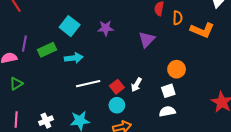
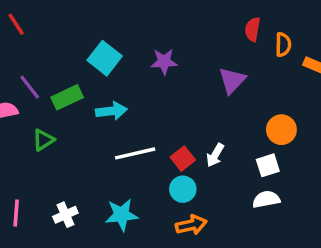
purple line: (24, 44) -> (30, 87), turned -49
green triangle: (16, 84) -> (43, 140), moved

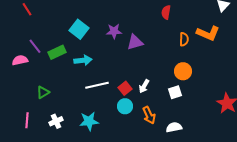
orange semicircle: (283, 45) -> (184, 39), moved
purple triangle: (232, 80) -> (135, 42), moved, turned 30
green triangle: (43, 140) -> (43, 92), moved
white semicircle: (266, 199) -> (174, 127), moved
orange arrow: (191, 225) -> (149, 115), moved, turned 78

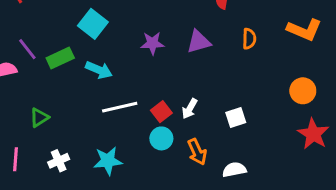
purple star: (114, 31) -> (152, 43), moved
orange L-shape: (208, 33) -> (304, 30), moved
purple triangle: (135, 42) -> (199, 42), moved
cyan arrow: (83, 60) -> (99, 70), turned 30
orange circle: (183, 71) -> (303, 91), moved

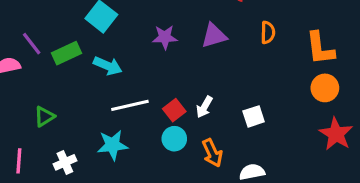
orange L-shape: (304, 30) -> (320, 48), moved, turned 60
cyan star: (108, 161) -> (112, 145), moved

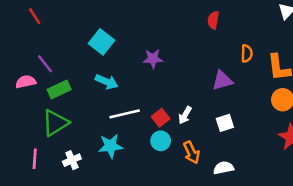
orange semicircle: (268, 32) -> (247, 53), moved
purple triangle: (214, 36) -> (222, 80), moved
green rectangle: (66, 53) -> (59, 89), moved
green triangle: (44, 116) -> (55, 123), size x1.6

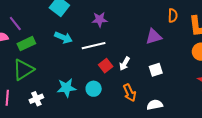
white line: (125, 114) -> (94, 46), moved
cyan circle: (161, 141) -> (94, 89), moved

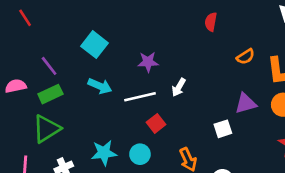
orange semicircle: (173, 16) -> (246, 57), turned 56
purple line: (15, 24) -> (49, 66), moved
purple triangle: (154, 37) -> (246, 103), moved
white arrow: (125, 64) -> (179, 87), moved

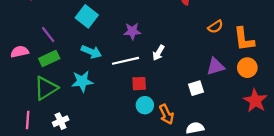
red square: (156, 123) -> (139, 84), turned 35
cyan star: (104, 153) -> (82, 81), moved
cyan circle: (140, 154) -> (145, 105), moved

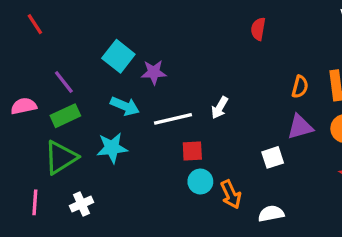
orange semicircle: (215, 27) -> (300, 87), moved, turned -42
purple star: (132, 31) -> (154, 72), moved

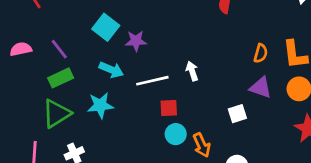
pink semicircle: (24, 106) -> (21, 49), moved
white arrow: (220, 108) -> (192, 71), turned 132
purple triangle: (300, 127) -> (261, 88), turned 35

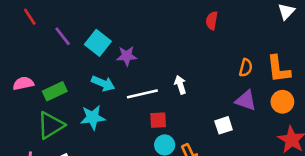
pink semicircle: (21, 49) -> (23, 83), moved
purple line: (59, 49) -> (63, 36), moved

